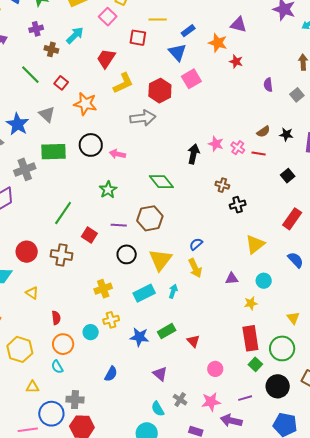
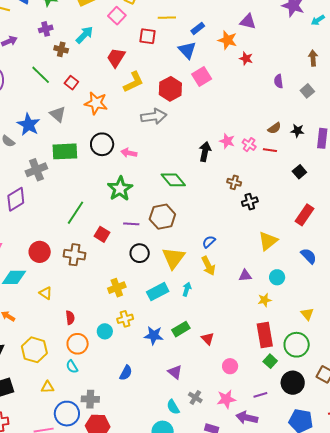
green star: (108, 190) -> (120, 189), size x1.4

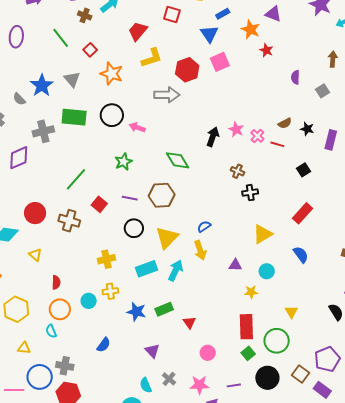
green star: (120, 189) -> (123, 162), size x0.7
cyan arrow: (187, 289) -> (176, 271), size x1.5

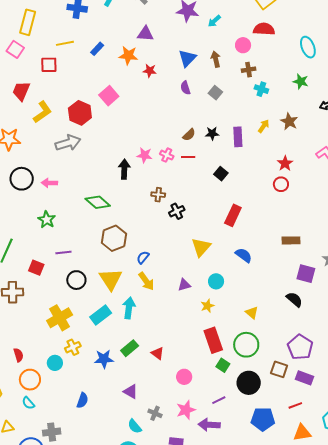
blue triangle: (209, 34) -> (187, 58), moved, turned 36
brown hexagon: (162, 195) -> (114, 238), moved
yellow cross: (107, 259) -> (60, 318), size x1.4

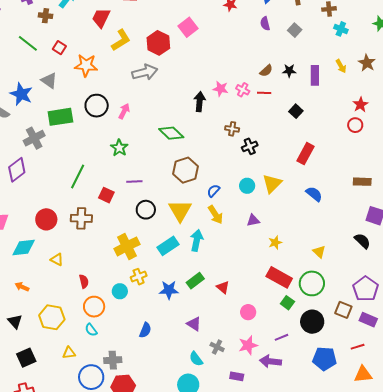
yellow arrow: (264, 126) -> (341, 66), turned 112
pink arrow: (49, 183) -> (124, 111), turned 112
cyan circle: (216, 281) -> (247, 186), moved
red rectangle: (213, 340) -> (279, 277), turned -45

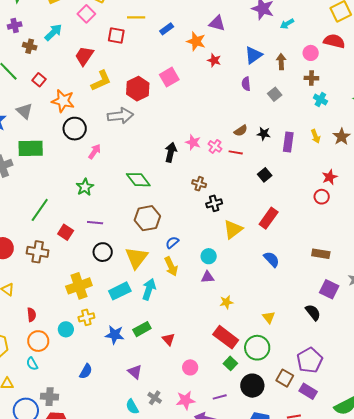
black circle: (97, 106) -> (75, 129), moved
yellow triangle: (272, 184) -> (233, 229), moved
cyan circle: (247, 186) -> (209, 256), moved

